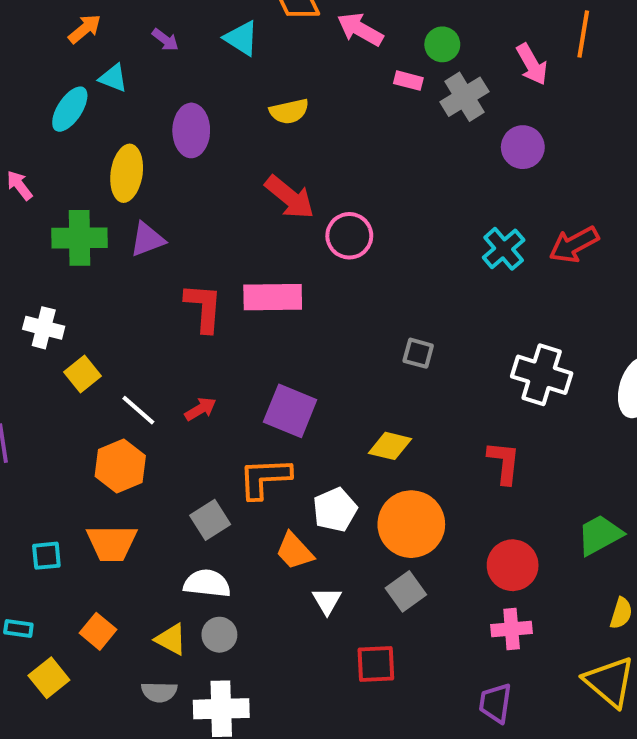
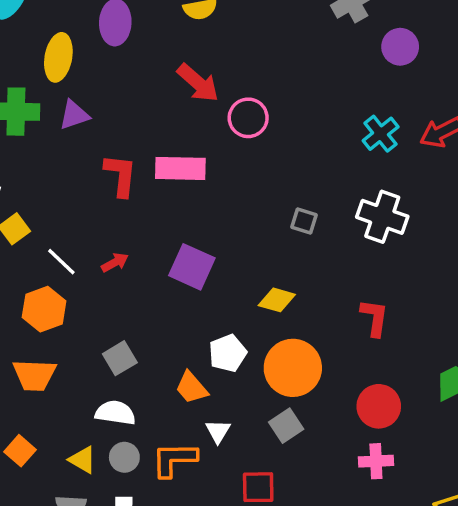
white cross: (542, 375) -> (382, 217), moved
orange L-shape: (265, 478) -> (174, 459), moved

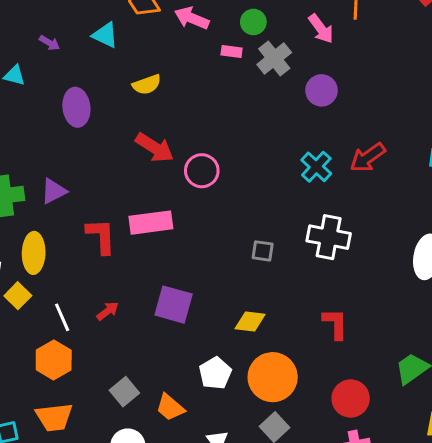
yellow ellipse: (58, 57) -> (34, 253), moved
white line: (61, 262) -> (62, 317), turned 32
orange trapezoid: (192, 388) -> (170, 407), moved

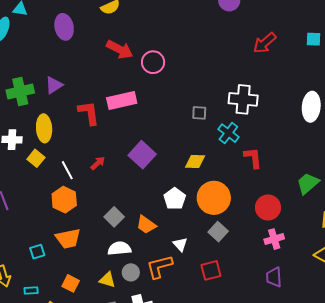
cyan cross: (316, 167) -> (228, 133), moved
purple square: (174, 305) -> (142, 155), turned 32

